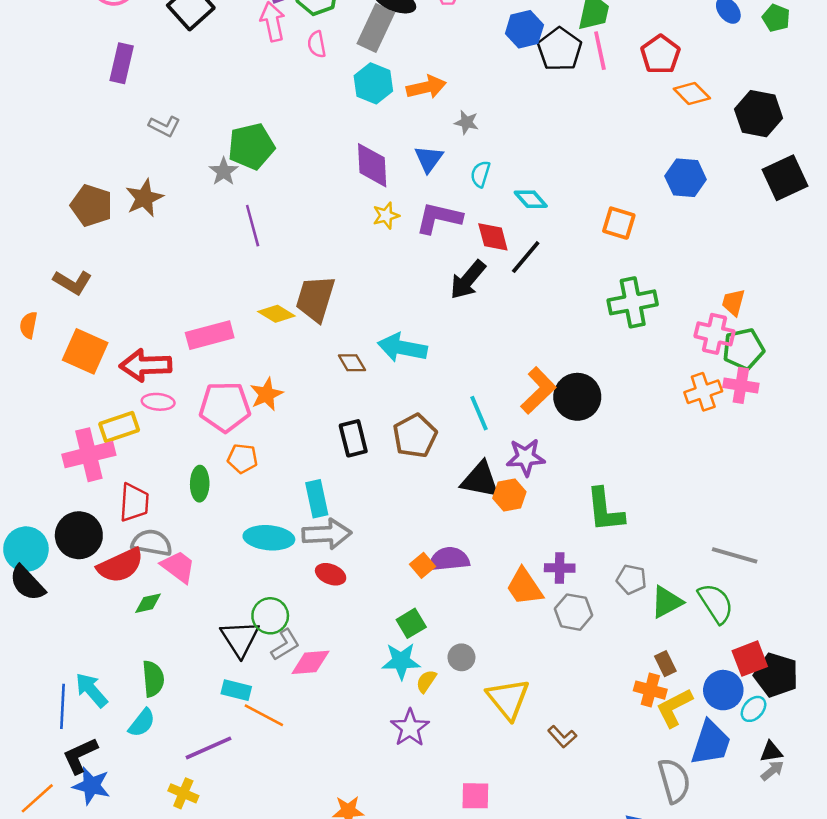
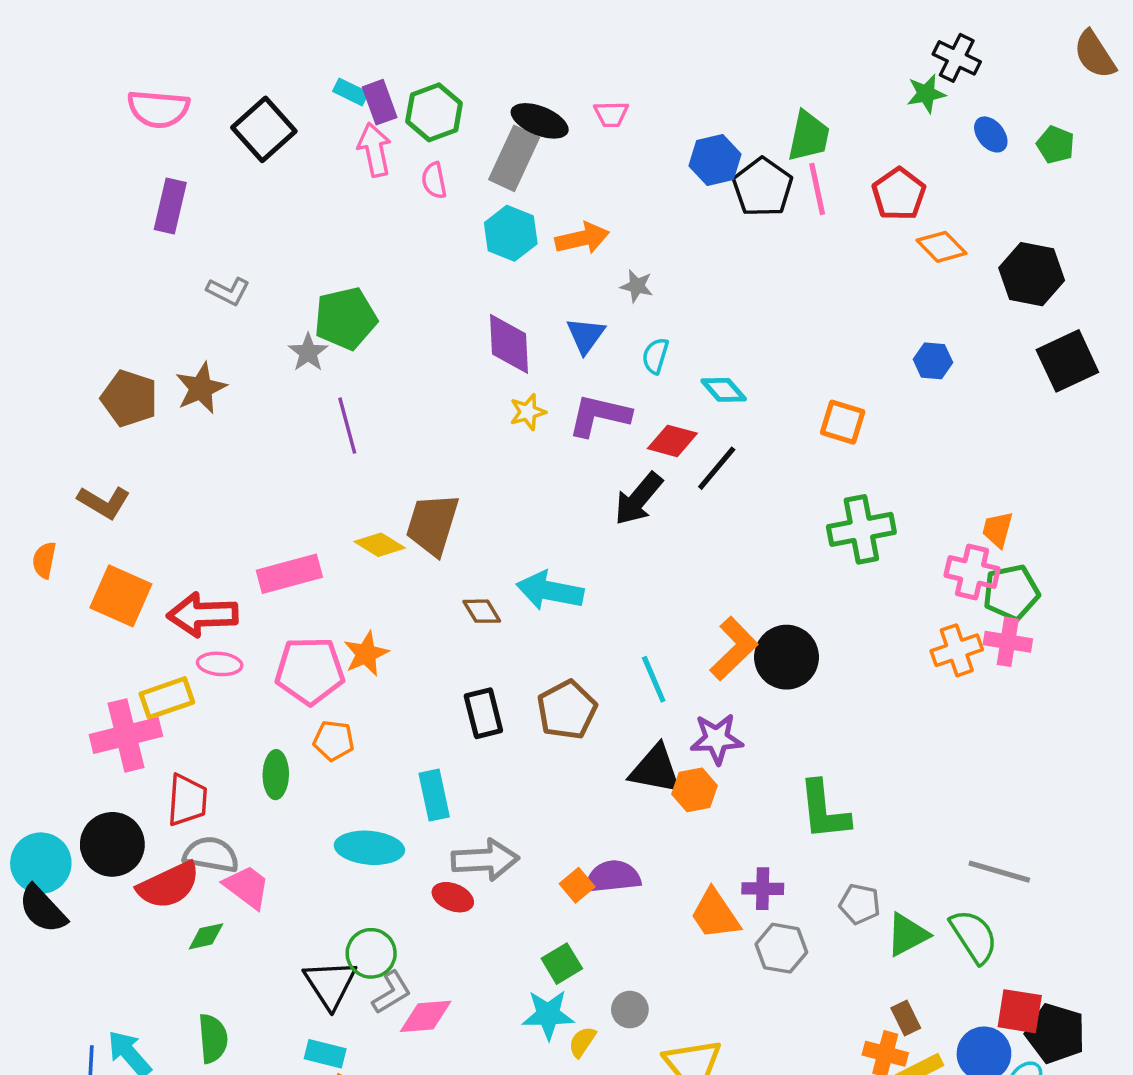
blue hexagon: (686, 178) -> (933, 361), size x0.7
red diamond: (493, 237) -> (672, 441), turned -60
gray arrow: (327, 534) -> (485, 860), moved
red square: (750, 659) -> (1020, 1011), turned 30

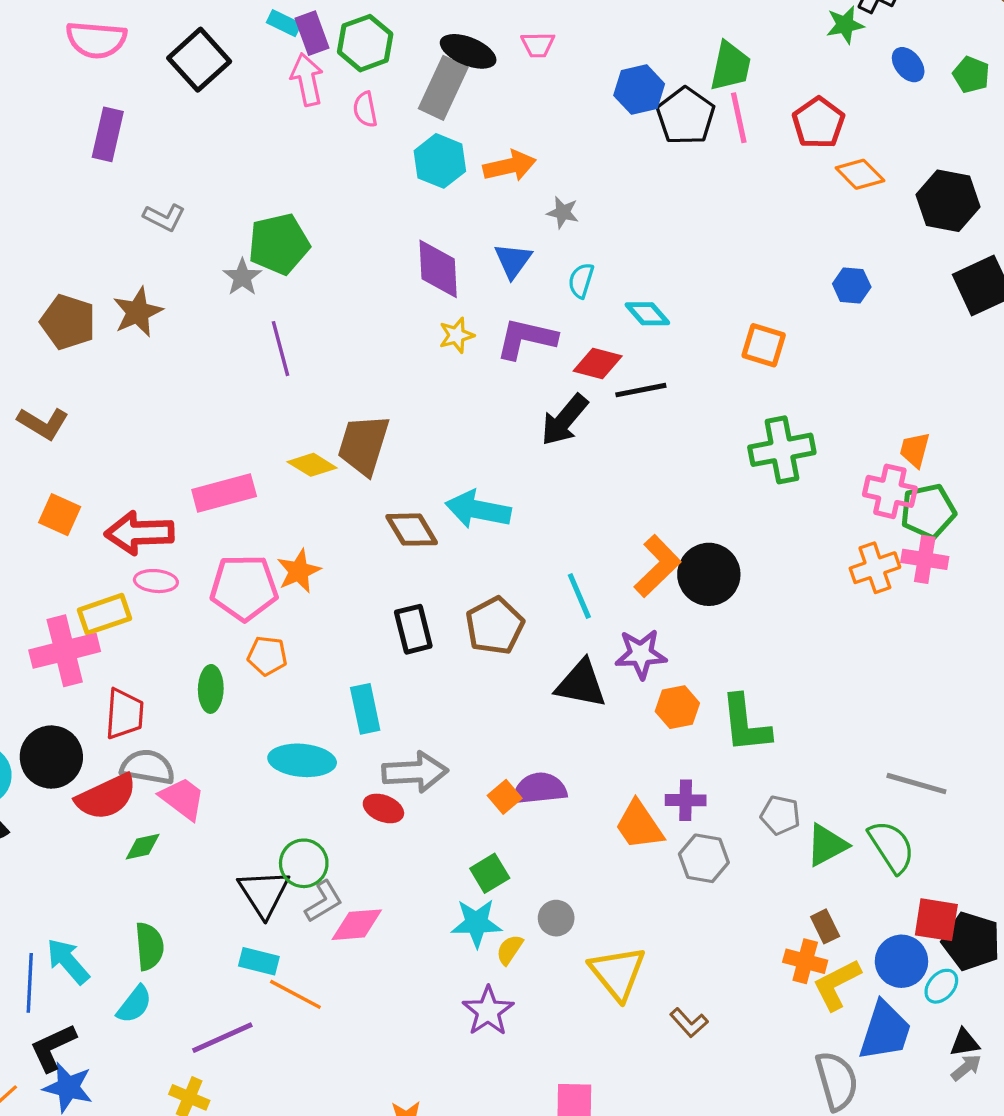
black line: (717, 468) -> (641, 390), turned 39
orange square: (121, 596) -> (60, 515), size x0.7
brown diamond: (482, 611) -> (412, 530), size x1.4
orange hexagon: (695, 790) -> (677, 707), moved

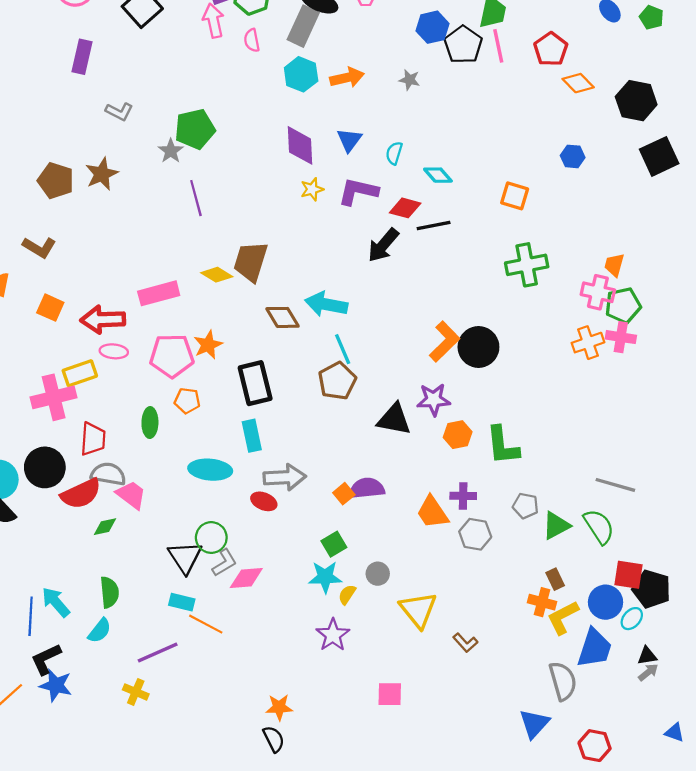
gray star: (563, 212) -> (409, 80), moved
cyan line: (579, 596) -> (343, 349), moved
black rectangle: (413, 629) -> (255, 383), moved, size x1.4

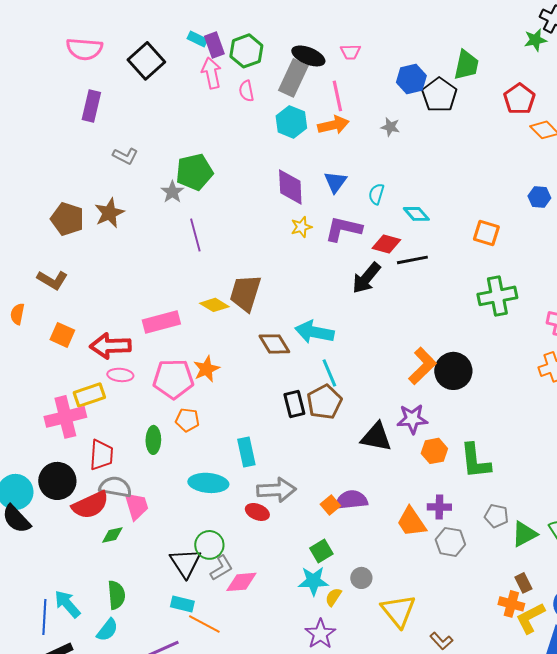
pink line: (498, 46) -> (337, 96), moved
black rectangle: (255, 383) -> (294, 404), moved, size x0.7
pink trapezoid: (131, 495) -> (136, 506), turned 36

